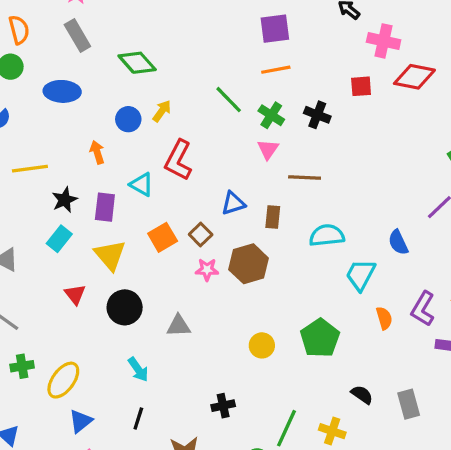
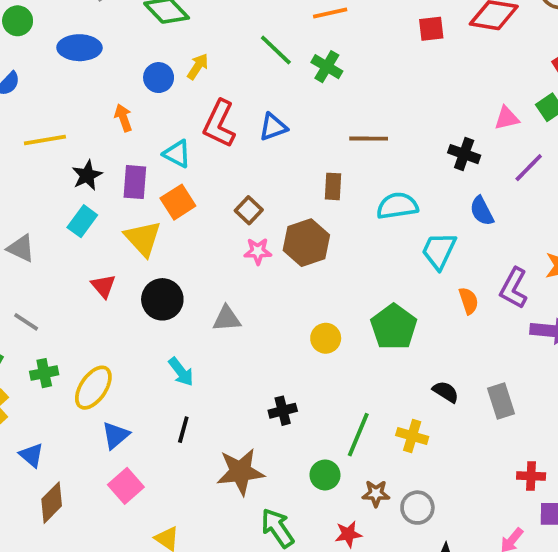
black cross: (317, 115) -> (464, 154), moved
pink triangle: (268, 149) -> (507, 118), moved, turned 45
blue triangle: (233, 203) -> (273, 127), moved
orange square: (163, 237) -> (178, 202), moved

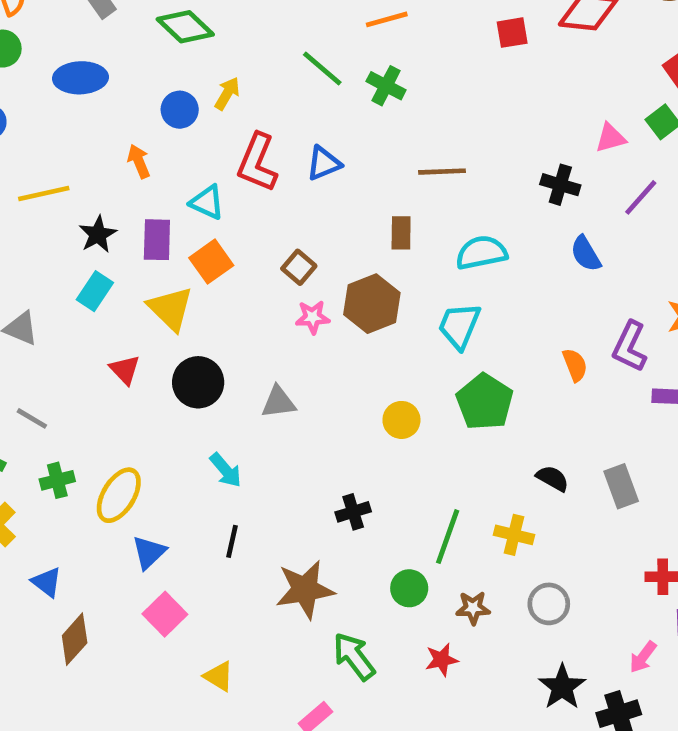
cyan trapezoid: (439, 251) -> (459, 326), moved
gray circle: (417, 508) -> (549, 604), moved

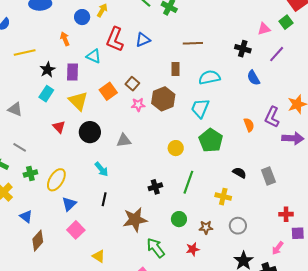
orange square: (211, 262) -> (108, 91), moved
green line: (448, 537) -> (188, 182), moved

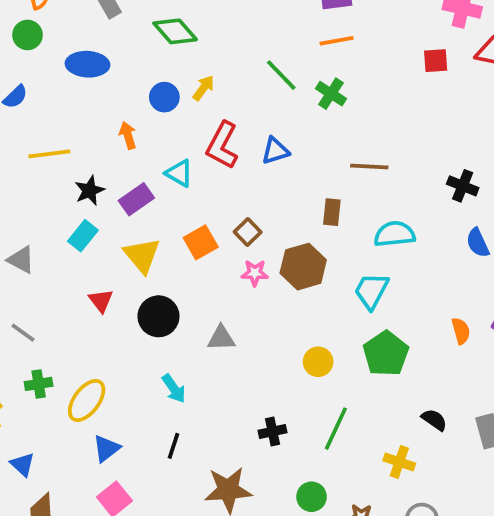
purple rectangle: (73, 72) -> (136, 199), turned 48

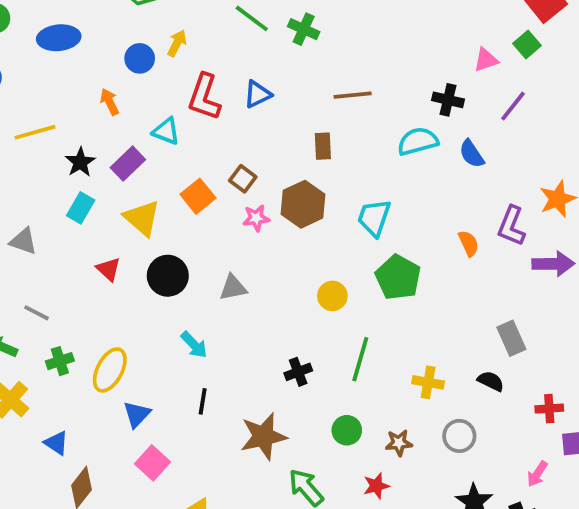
cyan semicircle: (395, 234) -> (418, 141), moved
black semicircle: (434, 420) -> (491, 381), moved

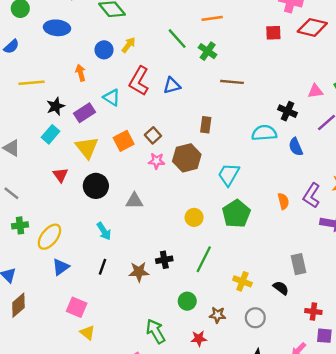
brown line: (353, 95) -> (232, 82), moved
brown star: (263, 436) -> (139, 272), moved, size x0.7
pink square: (153, 463) -> (77, 307), moved, turned -30

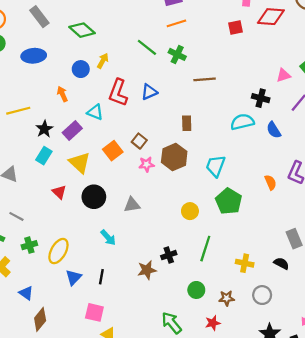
black line: (103, 267) -> (101, 277), moved

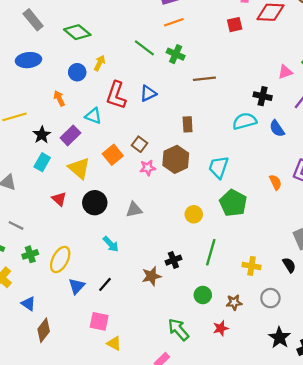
black semicircle: (281, 263) -> (289, 265), turned 32
black line: (101, 277) -> (105, 284), turned 32

